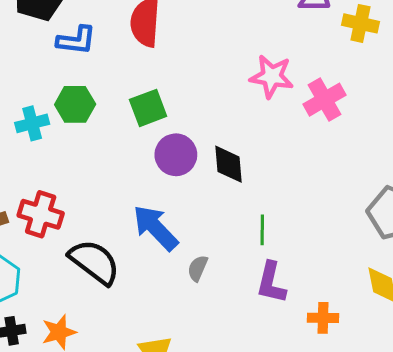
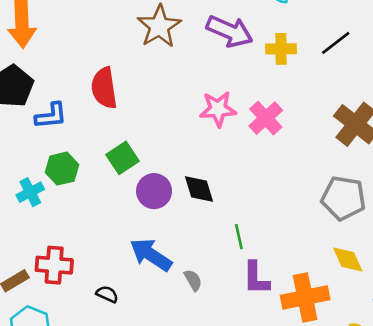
black semicircle: (94, 262) -> (107, 294), size x0.5
gray semicircle: (198, 268) -> (193, 280), turned 140
orange cross: (323, 318) -> (305, 297), size x1.8

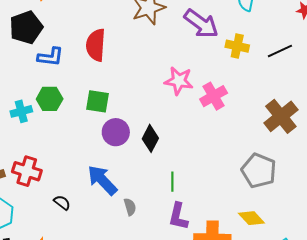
green square: (122, 158) -> (98, 101), turned 30
black diamond: (199, 189) -> (150, 138), turned 32
yellow diamond: (348, 260) -> (251, 218), turned -32

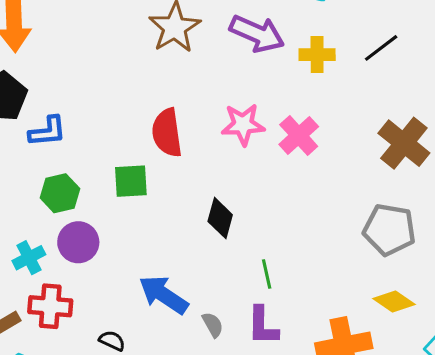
red semicircle: (96, 45) -> (167, 133), moved
cyan cross: (21, 111) -> (29, 258), moved
purple circle: (116, 132) -> (78, 242), moved
purple L-shape: (178, 216) -> (263, 326), moved

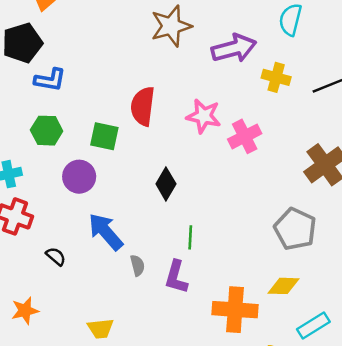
purple arrow: (257, 34) -> (234, 48), turned -54
purple circle: (78, 242) -> (79, 177), moved
yellow diamond: (394, 301) -> (283, 286), turned -48

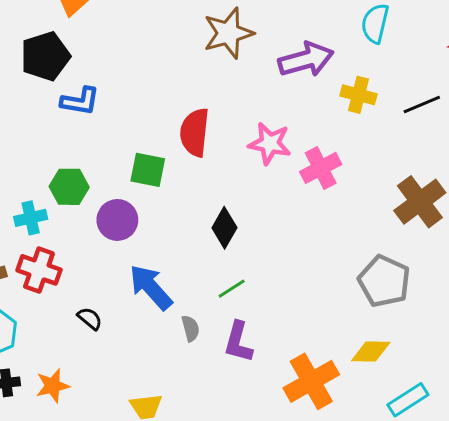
green hexagon: (47, 131) -> (69, 187), moved
green line: (190, 237) -> (232, 289), moved, turned 55
orange cross: (235, 310) -> (311, 381), turned -33

